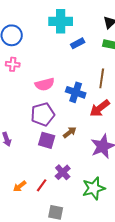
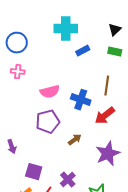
purple square: (47, 140) -> (34, 172), moved

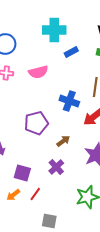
pink semicircle: (50, 92) -> (38, 72), moved
purple cross: (68, 180) -> (56, 167), moved

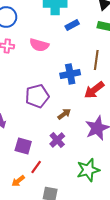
pink semicircle: (38, 72) -> (39, 45), turned 30
blue cross: (69, 101) -> (70, 74), turned -30
orange arrow: (13, 195) -> (18, 181), moved

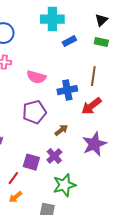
pink semicircle: (39, 45) -> (36, 77), moved
purple square: (23, 146) -> (31, 162), moved
red line: (36, 167) -> (13, 178), moved
green star: (88, 170) -> (64, 185), moved

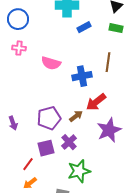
red arrow: (91, 106) -> (96, 102), moved
purple pentagon: (34, 112) -> (49, 118), moved
purple square: (31, 162) -> (46, 148), turned -30

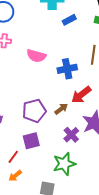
purple cross: (69, 142) -> (71, 135), moved

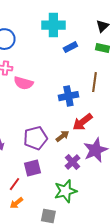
pink semicircle: (36, 56) -> (23, 83), moved

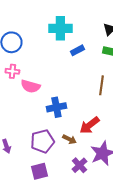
blue cross: (68, 96) -> (56, 107), moved
brown arrow: (62, 136) -> (69, 139), turned 64

